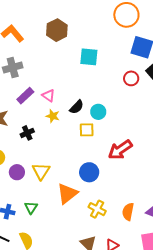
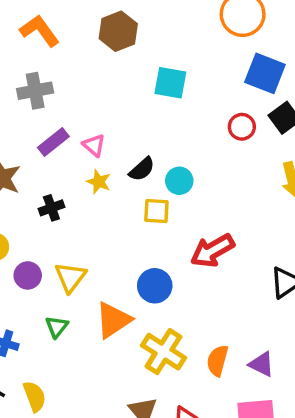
green triangle: (31, 208) -> (57, 327), moved
yellow cross: (97, 209) -> (163, 352), size x1.4

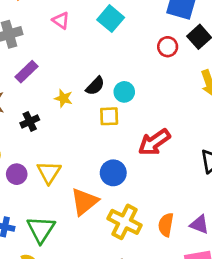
cyan square: (170, 83) -> (111, 19), turned 35
pink triangle: (94, 145) -> (61, 20), moved
green triangle: (57, 327) -> (41, 229), moved, size x1.6

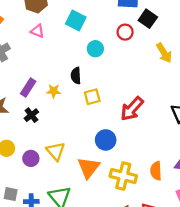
purple rectangle: (27, 72) -> (28, 88), moved
black semicircle: (95, 86) -> (76, 76), turned 147
cyan circle: (124, 92) -> (95, 49), moved

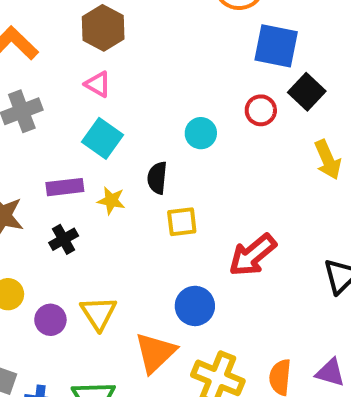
cyan square: (76, 21) -> (102, 138), moved
purple rectangle: (28, 88) -> (65, 187), turned 42

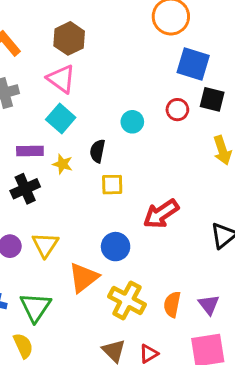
pink triangle: (98, 84) -> (61, 79), size x1.5
black square: (307, 92) -> (212, 99), turned -35
black cross: (64, 239) -> (25, 189), size x1.4
purple triangle: (330, 373) -> (209, 305), turned 30

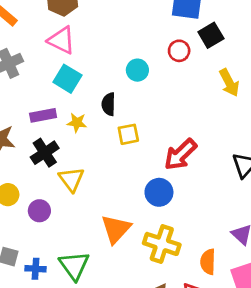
black square: (212, 99) -> (211, 35), turned -35
yellow triangle: (45, 245) -> (71, 179), moved
blue circle: (116, 247) -> (159, 192), moved
orange semicircle: (172, 304) -> (208, 262), moved

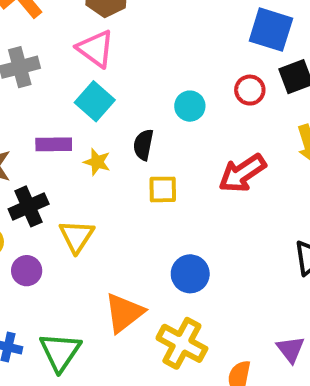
black cross: (45, 153) -> (29, 206), moved
red arrow: (180, 154) -> (242, 173), moved

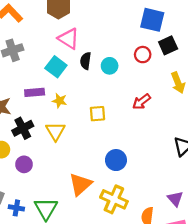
pink triangle: (96, 49) -> (69, 39), moved
black semicircle: (143, 145) -> (86, 61), moved
red arrow: (242, 173) -> (141, 102), size x0.7
yellow triangle: (77, 236) -> (55, 131), moved

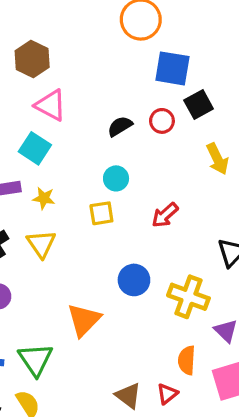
black semicircle: (86, 61) -> (120, 126), moved, turned 56
cyan circle: (110, 66) -> (116, 178), moved
red arrow: (141, 102) -> (165, 215), moved
yellow cross: (114, 199) -> (188, 297), moved

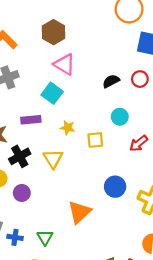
cyan circle: (116, 178) -> (120, 117), moved
yellow star: (44, 198) -> (68, 128), moved
green triangle: (35, 360) -> (45, 237), size x0.7

